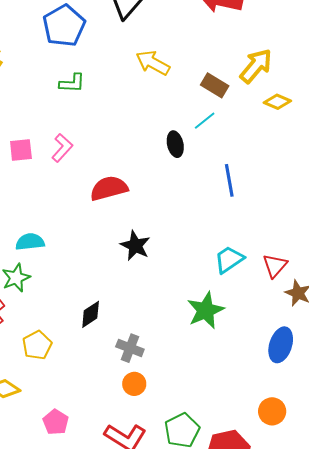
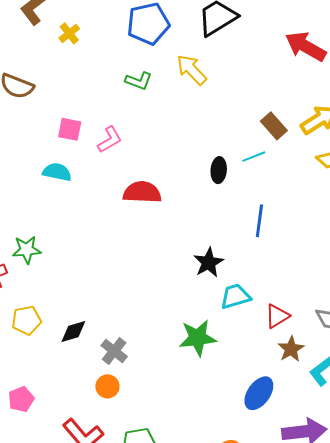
yellow arrow: (153, 63) -> (192, 70), moved
cyan semicircle: (30, 242) -> (57, 172), moved
black star: (135, 246) -> (209, 263), moved
black diamond: (91, 314) -> (73, 331), moved

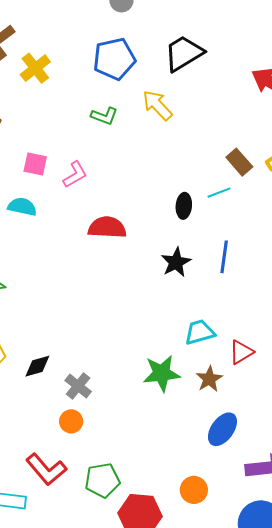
yellow cross: (69, 33) -> (35, 68), size x1.4
black star: (209, 263) -> (176, 262), moved
brown star: (291, 349) -> (209, 379), moved

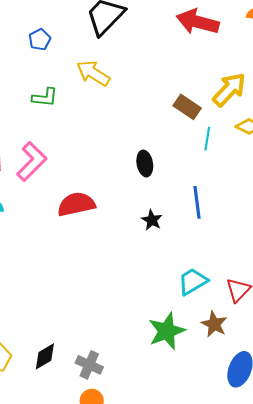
blue pentagon: (114, 59) -> (40, 40), size x0.5
pink L-shape: (75, 175) -> (32, 161), size x1.4
cyan line: (219, 193) -> (207, 139), moved, turned -45
black star: (176, 262) -> (152, 220), size x0.7

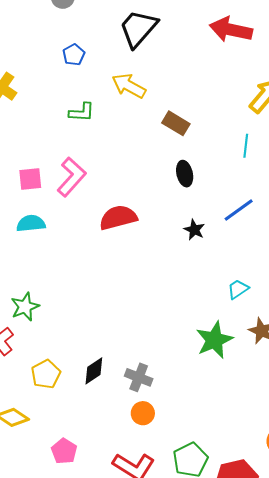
brown rectangle: (187, 107) -> (176, 123), moved
blue line: (197, 202) -> (239, 210), turned 64
cyan trapezoid: (193, 281) -> (238, 289), size x0.7

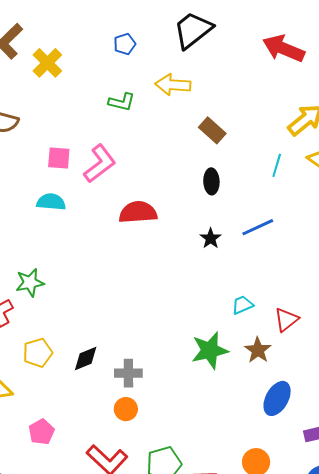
yellow arrow: (129, 86) -> (173, 85), turned -36
gray cross: (139, 377) -> (128, 373), turned -32

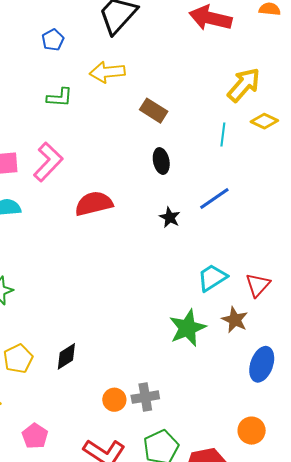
cyan trapezoid: (243, 305) -> (212, 278), size x1.4
gray cross: (128, 373) -> (145, 397), moved

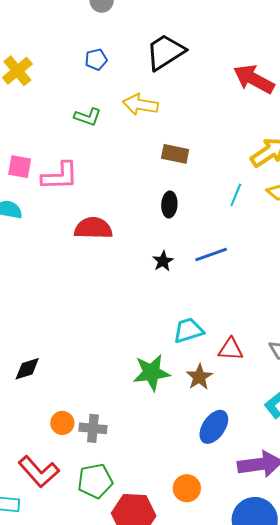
brown rectangle: (154, 111) -> (175, 154), turned -36
pink L-shape: (48, 162) -> (60, 176), turned 30
red triangle: (258, 285) -> (231, 349), turned 36

